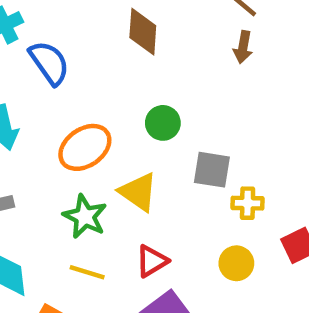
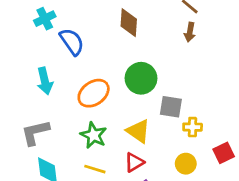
green circle: (163, 123) -> (141, 78), size x1.5
yellow triangle: (138, 192) -> (138, 131), moved

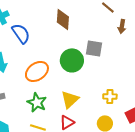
brown arrow: (190, 32) -> (122, 26), moved
gray square: (171, 107) -> (94, 48), moved
yellow triangle: (138, 131) -> (70, 99), turned 42

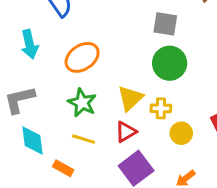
green circle: (72, 60) -> (170, 63), moved
yellow cross: (110, 96) -> (161, 108), moved

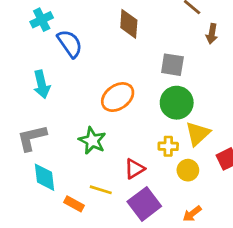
orange ellipse: (82, 57) -> (118, 97), moved
yellow triangle: (130, 98) -> (198, 134), moved
yellow line: (84, 139) -> (101, 190), moved

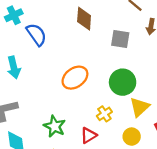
gray square: (172, 65) -> (120, 39), moved
green star: (92, 141) -> (55, 126), moved
yellow cross: (168, 146) -> (104, 114), moved, turned -35

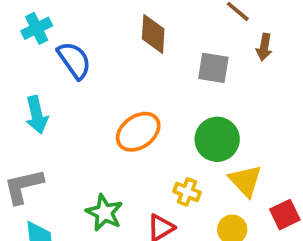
yellow triangle: (140, 107) -> (245, 181), turned -30
yellow cross: (104, 114) -> (187, 192), turned -35

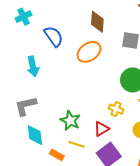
cyan cross: (37, 28) -> (24, 17), moved
orange ellipse: (138, 132) -> (89, 52), moved

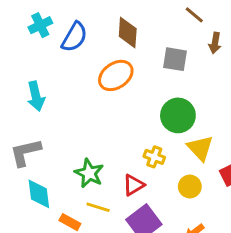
cyan cross: (24, 17) -> (40, 25), moved
blue semicircle: (54, 36) -> (74, 37), moved, turned 65

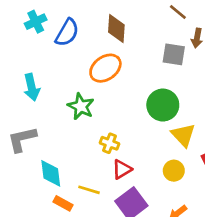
gray square: (175, 59) -> (174, 54), moved
yellow cross: (154, 157) -> (110, 143), moved
green star: (89, 173) -> (81, 106), moved
cyan diamond: (39, 194) -> (51, 173), moved

